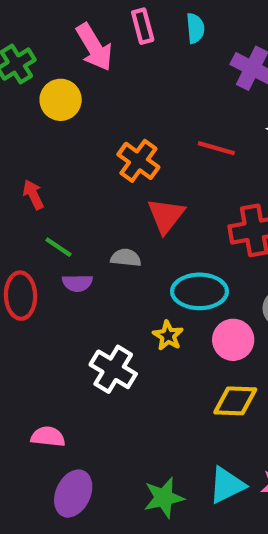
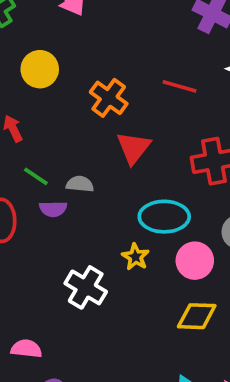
yellow circle: (61, 100) -> (40, 69), moved
gray semicircle: (126, 258) -> (80, 184), moved

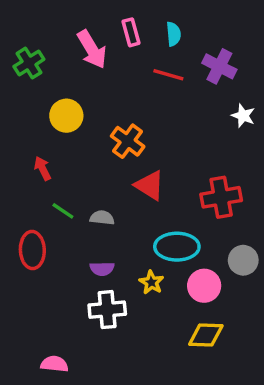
red line: (180, 86) -> (168, 75), moved
red triangle: (134, 148) -> (150, 185), turned -36
purple semicircle: (53, 209) -> (102, 269), moved
white cross: (86, 287) -> (107, 310), turned -36

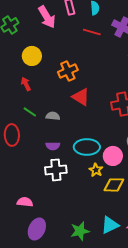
orange cross: (128, 141) -> (68, 71), turned 30
red arrow: (43, 168) -> (26, 84), moved
cyan ellipse: (177, 247) -> (87, 147), moved
yellow star: (151, 282) -> (96, 170), moved

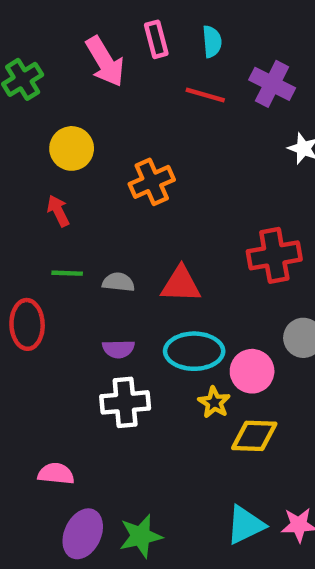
red triangle: (81, 97) -> (181, 284), moved, turned -30
green line: (30, 112) -> (67, 273), turned -32
green star: (80, 231) -> (141, 536), moved

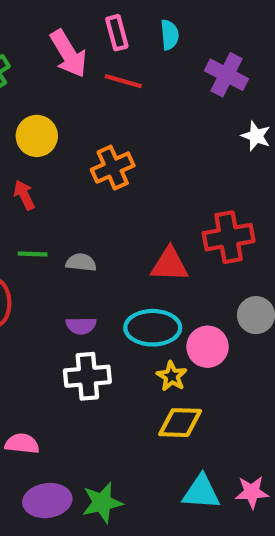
red line: (205, 95) -> (123, 81), moved
red triangle: (181, 284) -> (170, 265), moved
yellow diamond: (254, 436) -> (180, 423), moved
cyan triangle: (245, 525) -> (201, 492), turned 30
purple ellipse: (83, 534) -> (47, 501), turned 57

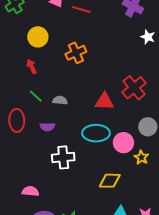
red cross: (229, 237) -> (134, 88), turned -30
green line: (33, 254) -> (36, 96), turned 40
purple semicircle: (81, 326) -> (47, 127), moved
yellow star: (172, 376) -> (141, 157), moved

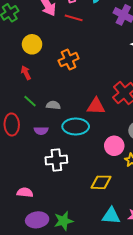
cyan ellipse: (96, 133) -> (76, 127), moved

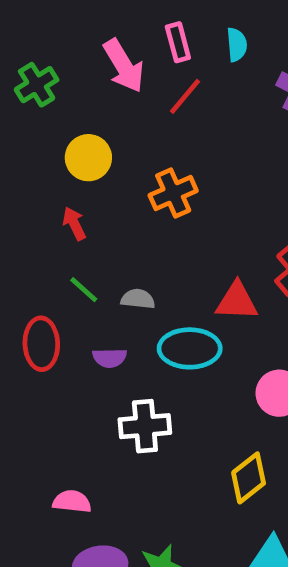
red line: (74, 18) -> (185, 96), turned -66
yellow diamond: (101, 182) -> (249, 478), turned -40

